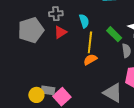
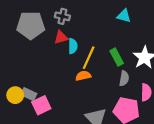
cyan semicircle: (84, 21) -> (73, 46), moved

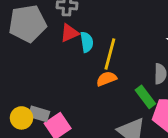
green rectangle: (117, 57) -> (145, 97), moved

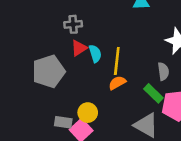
gray pentagon: (27, 24) -> (49, 71), moved
yellow circle: (21, 118) -> (88, 113), moved

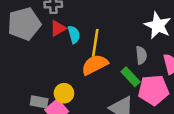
gray pentagon: (49, 71) -> (24, 24), moved
orange semicircle: (117, 83) -> (95, 65), size x1.5

